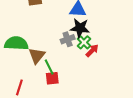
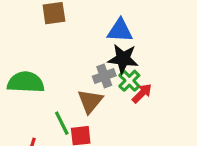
brown triangle: (37, 56) -> (90, 101), moved
green line: (49, 67) -> (62, 123), moved

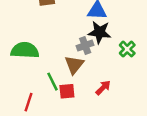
green cross: (129, 81) -> (127, 49), moved
red arrow: (142, 93) -> (103, 88), moved

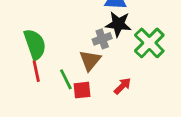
green cross: (127, 49) -> (149, 43), size x1.6
green semicircle: (25, 50) -> (35, 44), turned 68
red line: (28, 102) -> (36, 71), moved, turned -30

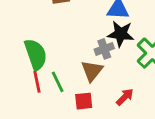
green line: (66, 79) -> (58, 82), moved

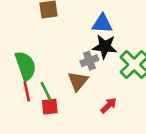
red square: (84, 101) -> (50, 107), moved

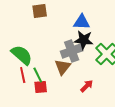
gray cross: (89, 61) -> (72, 51), size x1.5
green semicircle: (26, 66) -> (22, 55), turned -30

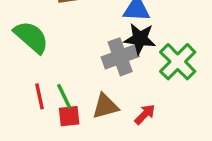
green semicircle: (22, 55) -> (31, 37), moved
brown triangle: (63, 67) -> (105, 106), moved, turned 36

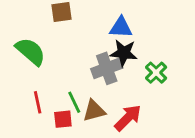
green cross: (178, 62) -> (156, 73), size x0.7
green line: (64, 96) -> (74, 102), moved
red arrow: (145, 114) -> (128, 118), size x1.5

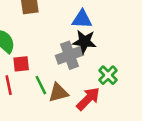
green cross: (156, 73) -> (108, 75), moved
red square: (63, 119) -> (21, 64), moved

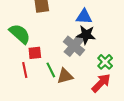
gray cross: (70, 55) -> (74, 46), turned -30
red arrow: (88, 99) -> (101, 83), moved

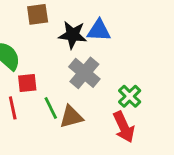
black star: (86, 35) -> (73, 35), moved
red arrow: (101, 83) -> (124, 127), turned 110

